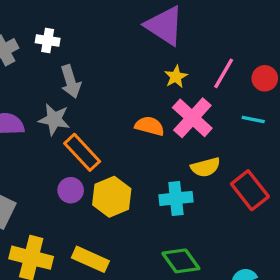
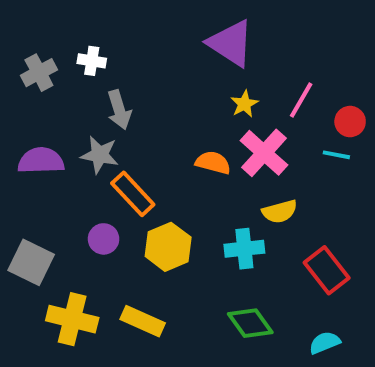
red circle: (265, 78) -> (350, 122), moved
purple circle: (71, 190) -> (104, 239), moved
red rectangle: (250, 190) -> (327, 270), moved

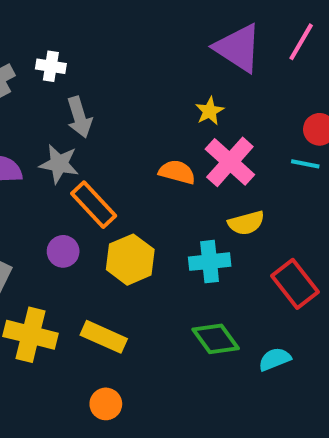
purple triangle: (231, 43) -> (238, 48), moved
pink line: (301, 100) -> (301, 42), moved
cyan semicircle: (325, 343) -> (275, 359), moved

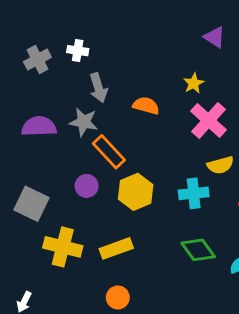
purple triangle: (238, 48) -> (214, 37), size x0.6
orange semicircle: (177, 172) -> (146, 106), moved
yellow rectangle: (104, 337) -> (116, 248), turned -44

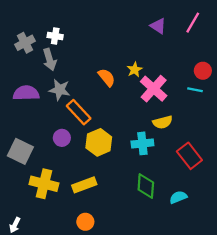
yellow star: (194, 83) -> (135, 70), moved
gray arrow: (98, 88) -> (50, 60), moved
orange semicircle: (146, 106) -> (107, 77), turned 36
green diamond: (198, 250) -> (146, 186), turned 40

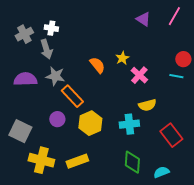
pink cross: (154, 89) -> (139, 75), size x0.7

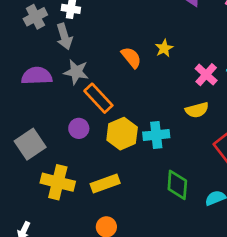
pink cross: (139, 75) -> (206, 75), moved
cyan cross: (129, 124) -> (156, 135), moved
gray square: (20, 131) -> (30, 144), turned 30

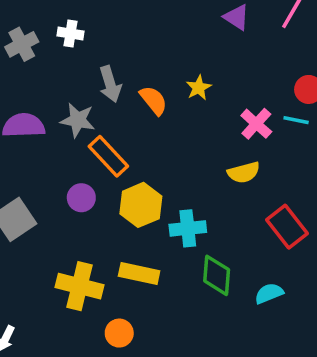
gray arrow: (64, 36) -> (110, 84), moved
cyan cross: (156, 135) -> (188, 228), moved
yellow cross: (58, 182) -> (80, 286), moved
yellow rectangle: (105, 184) -> (139, 274), moved, turned 32

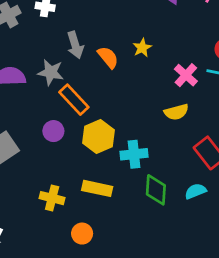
yellow cross: (80, 286) -> (52, 198), size x0.7
cyan semicircle: (269, 293) -> (195, 191), moved

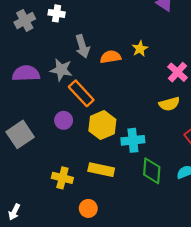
orange semicircle: (108, 57) -> (111, 57), turned -60

